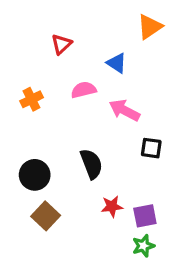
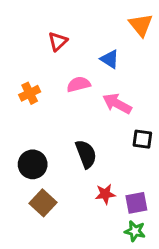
orange triangle: (150, 27) -> (141, 25), turned -35
green star: (143, 246) -> (135, 231), turned 30

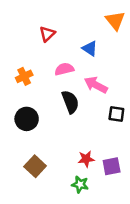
black semicircle: (86, 154) -> (70, 102), moved
black circle: (33, 164) -> (27, 119), moved
green star: (135, 231) -> (80, 184), moved

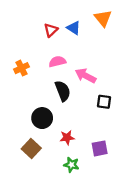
red triangle: (47, 34) -> (51, 30), moved
blue triangle: (90, 48) -> (74, 28), moved
black circle: (27, 119) -> (42, 118), moved
red star: (86, 159) -> (67, 138), moved

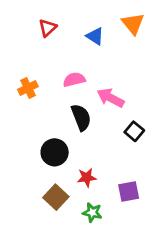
red triangle: (51, 30) -> (48, 28), moved
black square: (104, 102) -> (134, 131), turned 32
brown square: (31, 148) -> (56, 197), moved

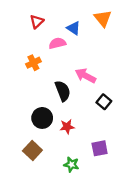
pink semicircle: (74, 80) -> (57, 43), moved
orange cross: (28, 88) -> (33, 63), moved
red star: (87, 178) -> (67, 127), moved
brown square: (56, 197) -> (32, 150), moved

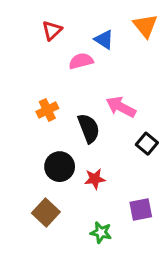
orange cross: (33, 63) -> (47, 110), moved

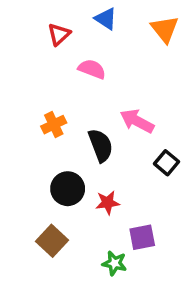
blue triangle: (104, 40) -> (106, 19), moved
pink semicircle: (81, 61) -> (92, 69), turned 35
purple square: (141, 209) -> (142, 237), moved

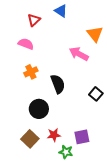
orange triangle: (165, 29) -> (95, 34), moved
pink semicircle: (92, 69) -> (26, 44), moved
pink arrow: (137, 121) -> (79, 54), moved
red star: (108, 203) -> (54, 135), moved

